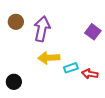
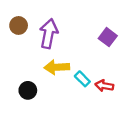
cyan rectangle: (71, 68) -> (82, 79), turned 64
black circle: (14, 82) -> (28, 90), moved

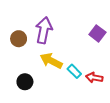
brown circle: (19, 25) -> (19, 39), moved
yellow arrow: (57, 67) -> (51, 61), turned 30

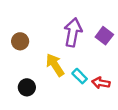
purple arrow: (44, 30) -> (73, 32), moved
yellow arrow: (51, 61) -> (55, 65), turned 30

